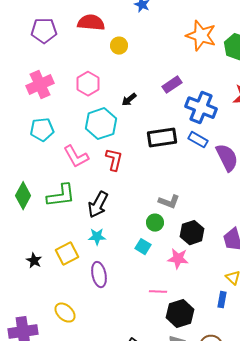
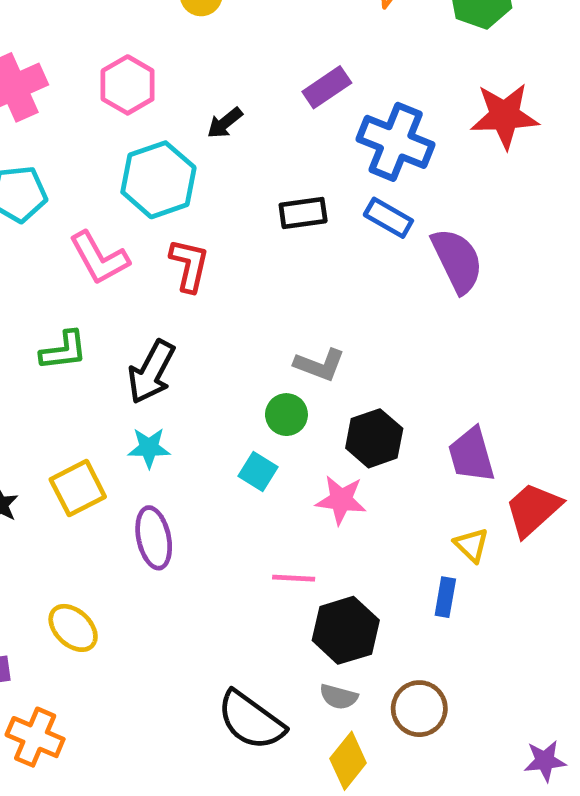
black rectangle: (162, 138) -> (303, 213), size x0.7
green L-shape: (61, 196) -> (64, 351), size x0.7

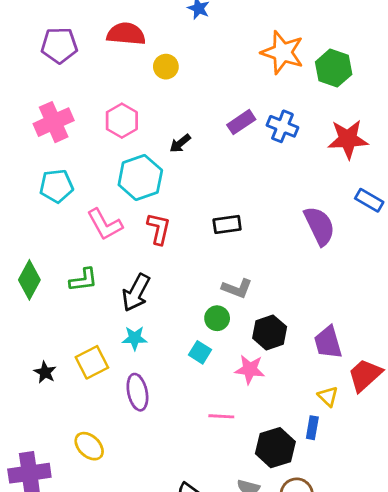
blue cross: (396, 142) -> (282, 126), moved, size x0.7
black rectangle: (303, 213) -> (227, 224), moved
blue rectangle: (388, 218) -> (369, 200), moved
black hexagon: (346, 630) -> (275, 448), moved

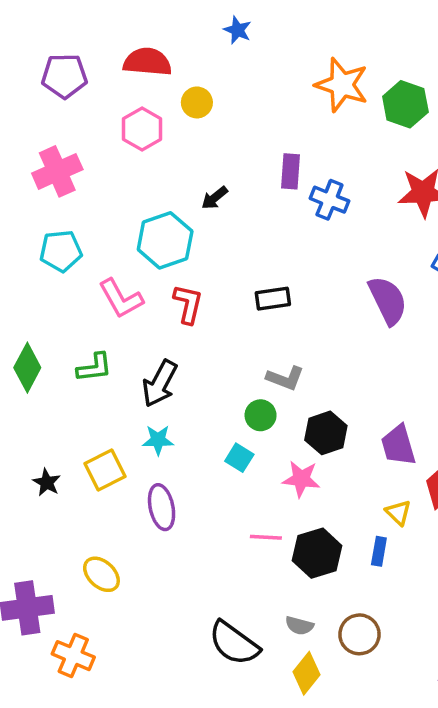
pink hexagon: (122, 121) -> (142, 129), moved
purple rectangle: (241, 122) -> (291, 171), turned -52
blue cross: (282, 126) -> (329, 200), moved
black hexagon: (275, 448) -> (317, 553), moved

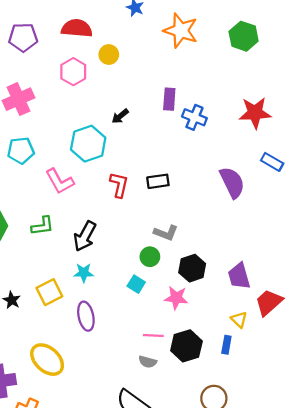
orange star: (342, 85) -> (181, 31), moved
green hexagon: (405, 104) -> (244, 36), moved
red L-shape: (188, 304) -> (119, 185), moved
yellow ellipse: (101, 574) -> (47, 360), size x1.4
gray semicircle: (299, 626) -> (148, 362), moved

